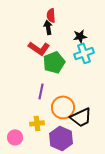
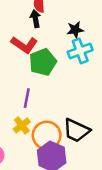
orange circle: (63, 107) -> (47, 135), moved
black trapezoid: (81, 117) -> (76, 130), turned 50
yellow cross: (37, 123) -> (22, 125), moved, turned -32

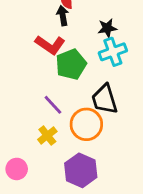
purple line: (27, 98) -> (53, 105), turned -54
black trapezoid: (76, 130) -> (105, 99), moved, turned 48
orange circle: (47, 135) -> (86, 124), moved

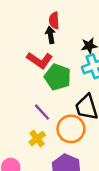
green pentagon: (71, 64) -> (58, 77), turned -30

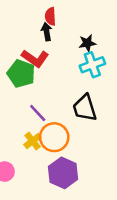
green pentagon: (58, 77) -> (21, 74), moved
orange circle: (71, 129) -> (54, 137), moved

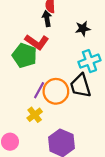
cyan cross: (92, 65) -> (89, 61), moved
purple line: (38, 113) -> (39, 90), turned 72
orange circle: (54, 137) -> (56, 91), moved

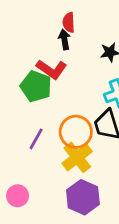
purple line: (39, 90) -> (36, 139), moved
yellow cross: (35, 115) -> (77, 157), moved, size x1.5

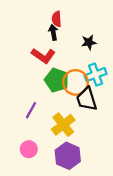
green pentagon: (36, 86) -> (57, 80), moved
orange circle: (76, 132) -> (76, 82), moved
pink circle: (18, 196) -> (29, 149), moved

